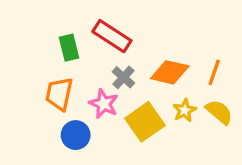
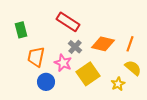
green rectangle: (69, 48) -> (21, 30), moved
yellow star: (185, 110) -> (118, 84), moved

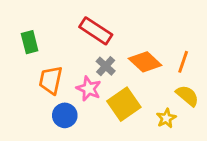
orange diamond: (103, 44) -> (145, 62), turned 30

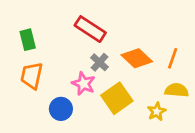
orange trapezoid: (51, 80) -> (32, 76), moved
yellow semicircle: (187, 96) -> (177, 90), turned -35

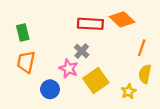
red rectangle: (90, 29) -> (90, 24), moved, turned -30
orange diamond: (137, 58) -> (122, 19), moved
yellow semicircle: (177, 90) -> (145, 74), turned -84

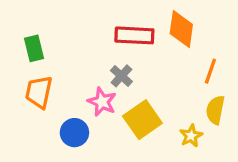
orange diamond: (122, 19) -> (181, 29), turned 55

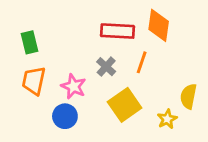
orange line: (210, 71) -> (142, 62), moved
pink star: (102, 102) -> (73, 86), moved

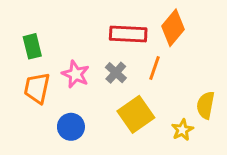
orange diamond: (159, 25) -> (173, 28), turned 32
pink star: (73, 86) -> (76, 74), moved

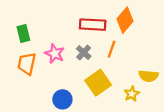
yellow semicircle: (206, 105) -> (148, 76), turned -96
blue circle: (71, 127) -> (62, 99), moved

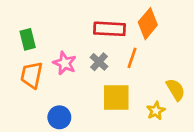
yellow semicircle: (148, 76) -> (176, 90), turned -126
yellow square: (98, 83) -> (116, 98), turned 35
blue circle: (62, 99) -> (59, 117), moved

